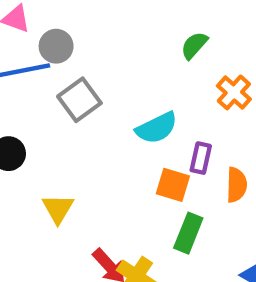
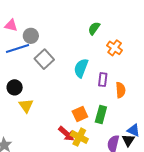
cyan semicircle: (157, 128) -> (81, 68), turned 144
orange square: (173, 185) -> (80, 114), moved, turned -35
yellow triangle: (58, 209) -> (26, 106), moved

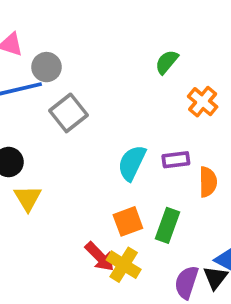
cyan semicircle: (81, 68) -> (132, 163), moved
purple rectangle: (103, 80) -> (176, 160), turned 72

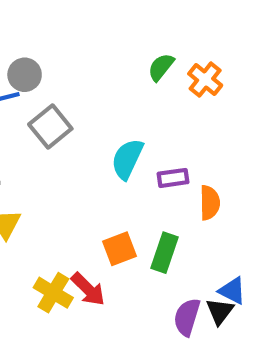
orange cross: (203, 102) -> (205, 79), moved
cyan semicircle: (132, 163) -> (127, 159), moved
yellow cross: (124, 265) -> (53, 293), moved

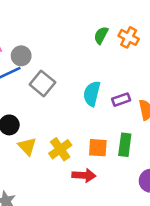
orange square: (120, 249) -> (98, 148), turned 36
red arrow: (88, 289) -> (84, 175), turned -30
yellow cross: (53, 293) -> (60, 149), moved, turned 35

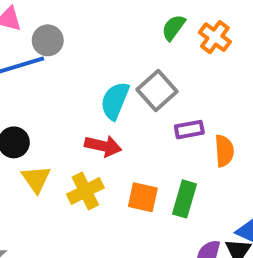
gray square: (42, 83) -> (157, 90), moved
cyan semicircle: (92, 94) -> (115, 101), moved
red arrow: (84, 175) -> (103, 146), moved

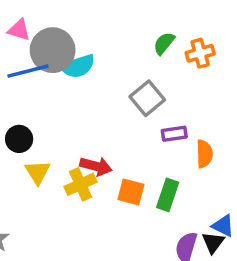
orange cross: (215, 37) -> (200, 53), turned 36
gray circle: (48, 40) -> (53, 50), size x1.6
cyan semicircle: (115, 101) -> (78, 66), moved, turned -132
red arrow: (103, 146) -> (96, 166), moved

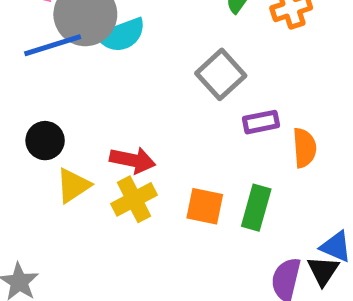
red arrow: (96, 166) -> (133, 160), moved
yellow triangle: (38, 172) -> (73, 185), turned 32

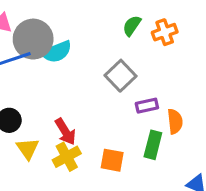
red arrow: (133, 160) -> (65, 132), turned 48
yellow triangle: (73, 185) -> (28, 149), turned -30
green rectangle: (256, 208) -> (153, 145), moved

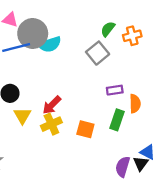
gray square: (121, 76) -> (98, 53), moved
red arrow: (65, 132) -> (52, 105), turned 72

